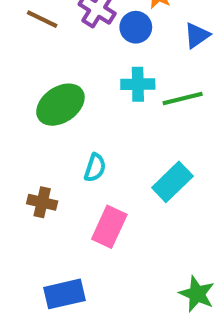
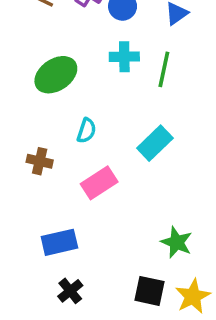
green line: (183, 98) -> (164, 69), turned -64
pink rectangle: (109, 227) -> (99, 183), turned 32

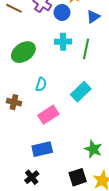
blue rectangle: (59, 242) -> (42, 149), moved
black square: (150, 291) -> (78, 177), turned -30

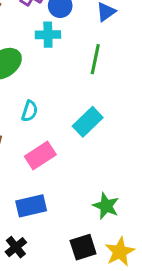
cyan cross: (63, 42) -> (48, 35), moved

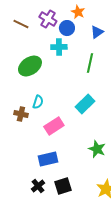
cyan semicircle: (30, 111) -> (38, 102), moved
green star: (106, 206) -> (97, 149), moved
black square: (83, 247) -> (63, 186), moved

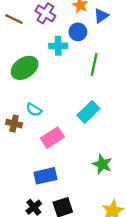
blue circle: (67, 28) -> (78, 32), moved
blue triangle: (97, 32) -> (101, 16), moved
cyan semicircle: (38, 102) -> (34, 110), turned 104

